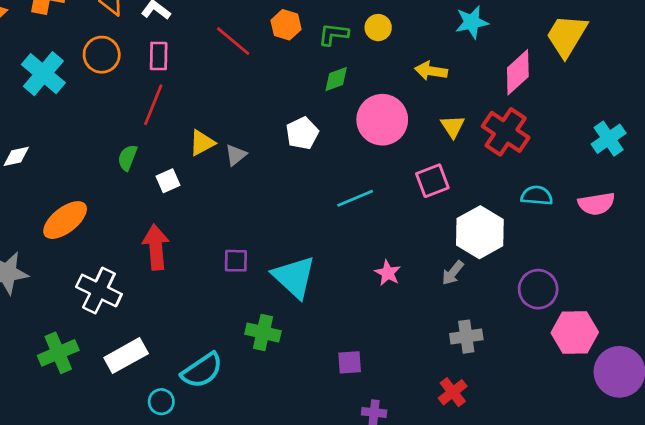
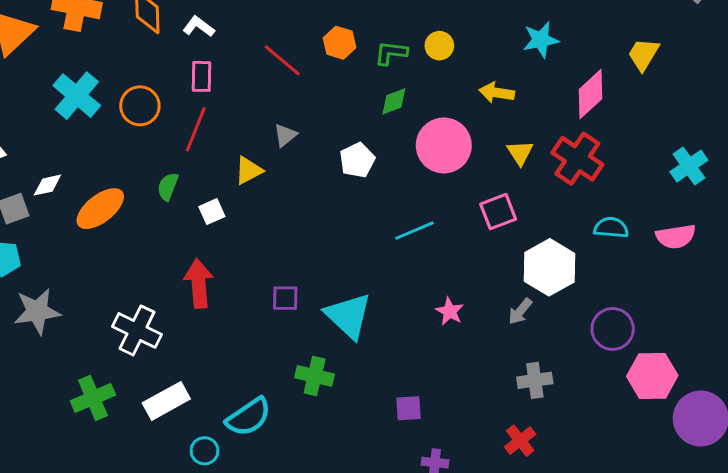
yellow trapezoid: (567, 36) -> (643, 54), size x0.7
orange circle: (102, 55) -> (140, 106), moved
gray triangle: (236, 155) -> (285, 135), moved
orange ellipse: (65, 220) -> (100, 209), moved

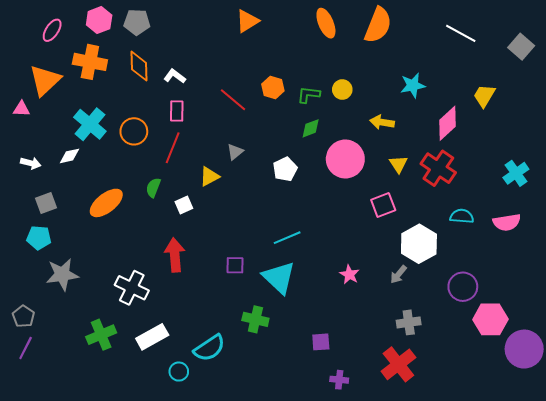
white diamond: (47, 185) -> (69, 156), moved
cyan line: (414, 231) -> (287, 238), moved
red cross: (520, 441) -> (398, 364), size x1.6

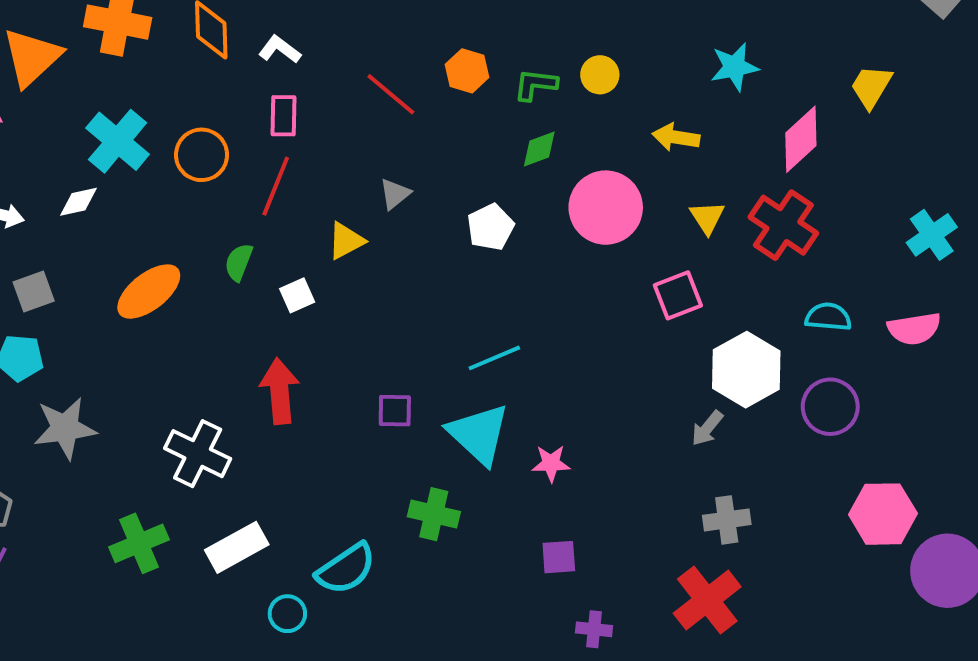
pink star: (349, 274) -> (551, 463), moved, turned -30
purple circle: (463, 287) -> (830, 407), moved

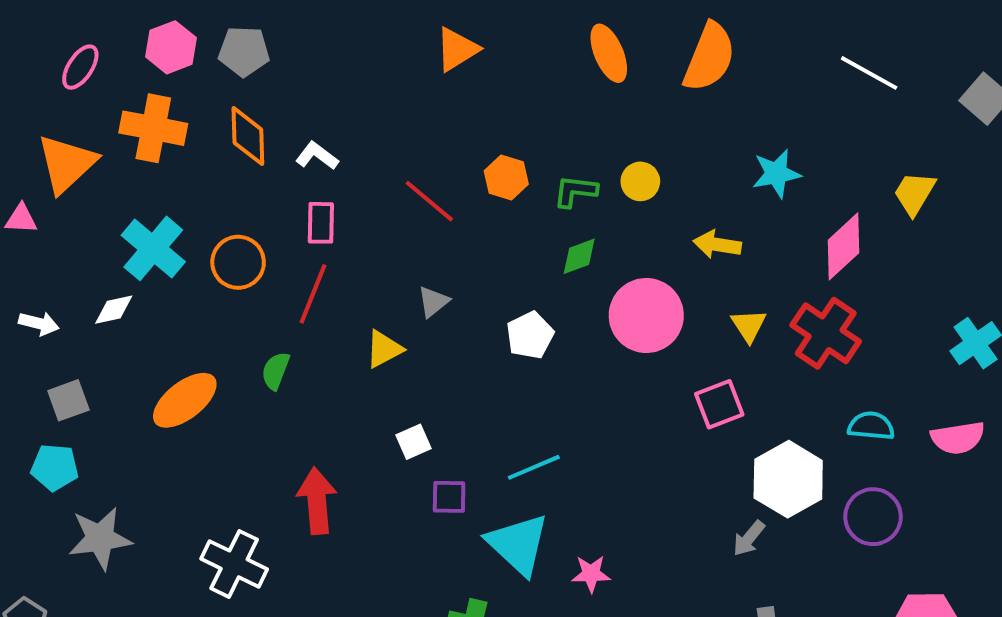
white square: (297, 295) -> (414, 442), moved
purple square: (395, 411) -> (449, 497), moved

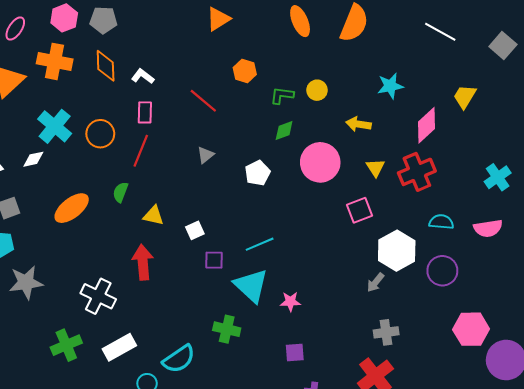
orange hexagon: (506, 177) -> (245, 71), moved
red cross: (826, 333) -> (417, 172), turned 33
yellow triangle: (384, 349) -> (153, 216), moved, turned 40

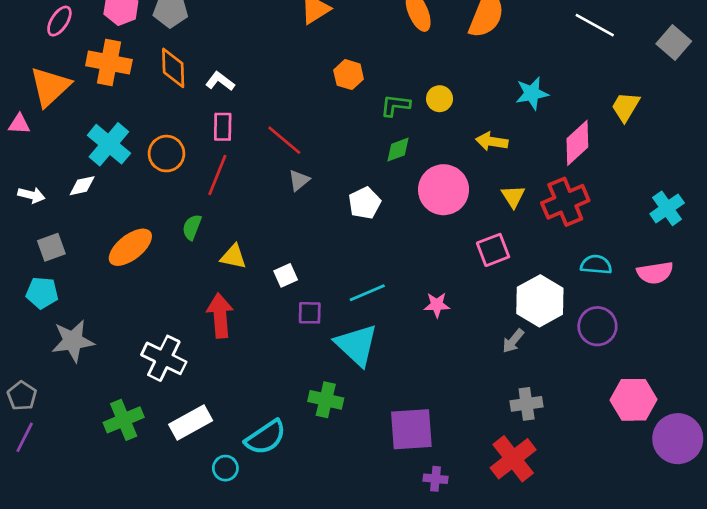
red line: (203, 101) -> (284, 140), moved
pink star: (290, 302) -> (437, 305), moved
purple square: (295, 353) -> (411, 429), size x1.8

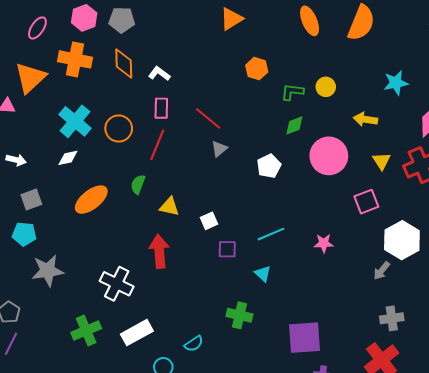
white diamond: (82, 186) -> (68, 158), moved
cyan triangle: (357, 345) -> (263, 274), size x0.5
cyan semicircle: (266, 437) -> (194, 344), size x0.6

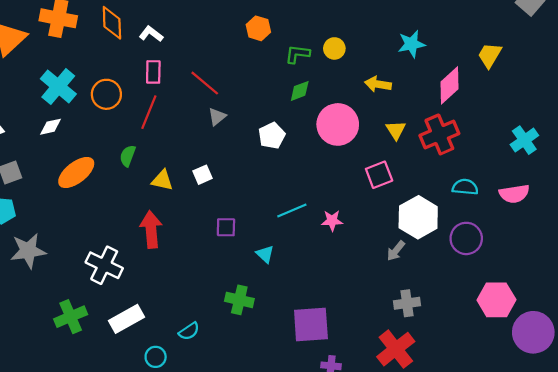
white square: (209, 221) -> (202, 175), moved
cyan line: (271, 234) -> (292, 210), moved

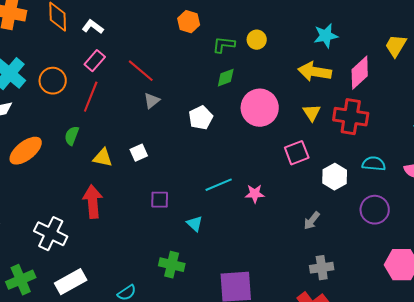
pink rectangle: (153, 72) -> (95, 61), turned 40
yellow arrow: (378, 84) -> (315, 72), moved, size x1.4
red cross: (439, 135) -> (351, 117), turned 32
white hexagon: (418, 217) -> (335, 177), moved, size x0.7

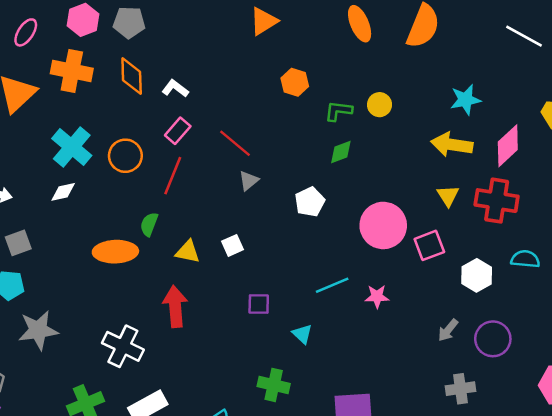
pink circle: (260, 108) -> (383, 225), moved
orange ellipse: (26, 151) -> (115, 252), moved, turned 36
purple circle: (375, 210) -> (493, 339), moved

